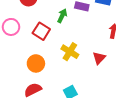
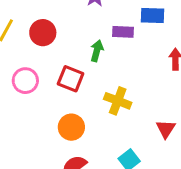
red triangle: (99, 58) -> (166, 129), moved

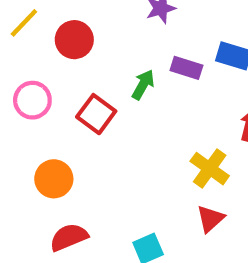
yellow cross: (118, 101) -> (210, 169), moved
orange circle: (71, 127) -> (54, 179), moved

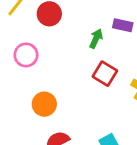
red square: (96, 114) -> (105, 74), moved

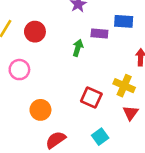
red square: (105, 74) -> (91, 97), moved

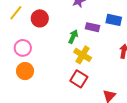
yellow cross: (124, 86) -> (83, 55), moved
orange circle: (40, 110) -> (25, 71), moved

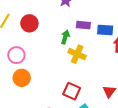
blue rectangle: (114, 20) -> (105, 30), moved
red square: (79, 79) -> (72, 91), moved

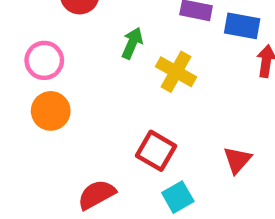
green arrow: (65, 37) -> (132, 43), moved

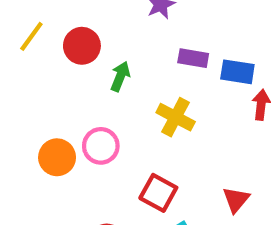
green arrow: (132, 43) -> (120, 76), moved
pink circle: (44, 60) -> (101, 146), moved

